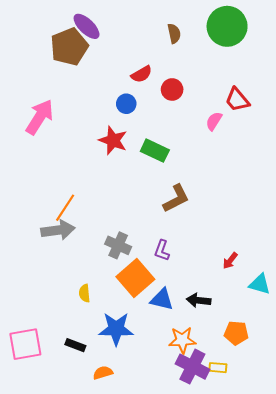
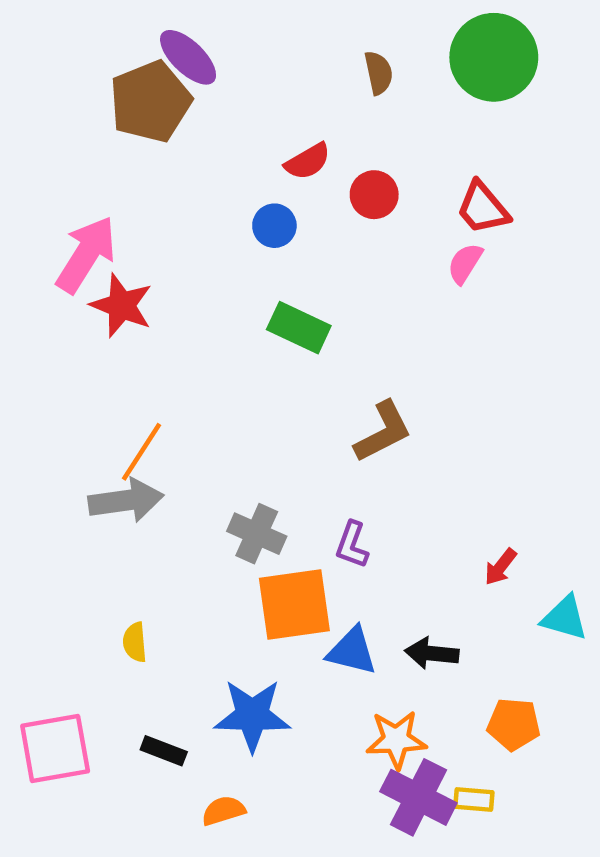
red trapezoid: (237, 100) -> (483, 208), moved
red star: (113, 140) -> (122, 305), moved
green rectangle: (155, 151) -> (299, 328), moved
orange square: (135, 278) -> (294, 605), turned 33
yellow semicircle: (84, 293) -> (135, 642), moved

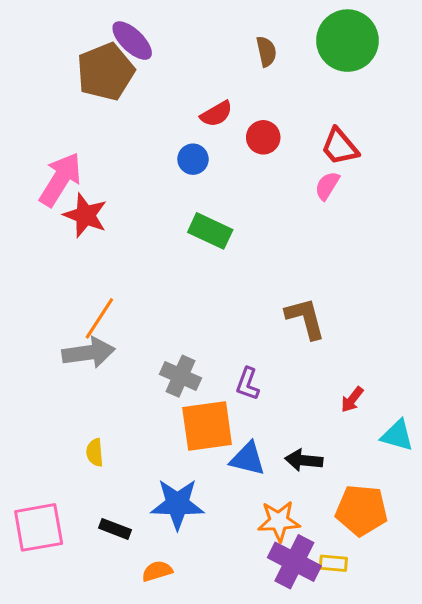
brown L-shape: (383, 432) -> (305, 318), moved, turned -78
orange pentagon: (514, 724) -> (362, 510), size x1.4

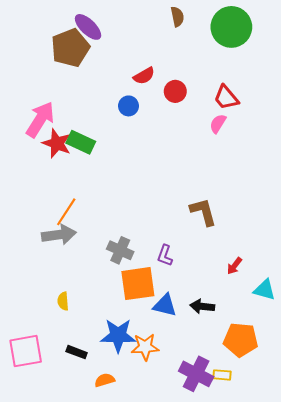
brown semicircle: (266, 51) -> (177, 17), moved
green rectangle: (210, 231) -> (81, 142), moved
orange star: (279, 521) -> (145, 347), moved

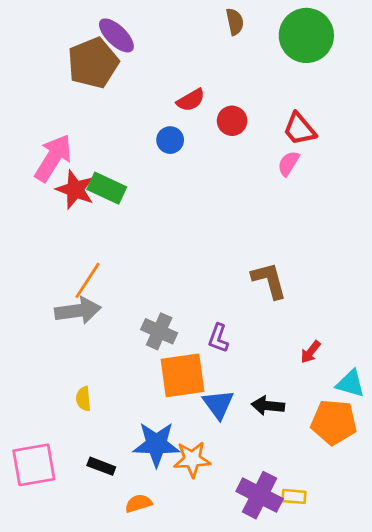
blue triangle: (165, 305) -> (218, 404), turned 40
orange pentagon: (241, 340) -> (334, 422), moved

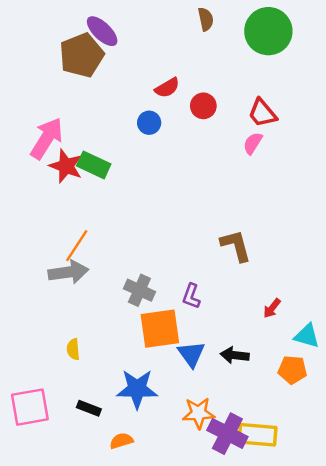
orange pentagon: (334, 422) -> (292, 370), size x0.7
orange star: (192, 459) -> (198, 413), moved
yellow rectangle: (294, 496) -> (258, 435), size x1.8

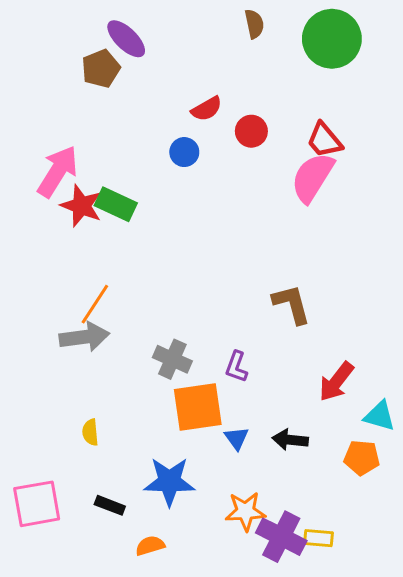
brown pentagon: (82, 55) -> (101, 69), size x0.7
pink semicircle: (253, 143) -> (312, 177), size x1.8
red arrow: (272, 308) -> (336, 382), size x1.6
blue triangle: (191, 354) -> (236, 438), size x0.7
yellow rectangle: (258, 435) -> (318, 538), size x0.6

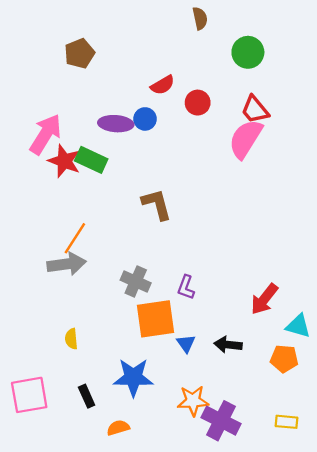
purple ellipse: (126, 39) -> (116, 124), moved, turned -40
green circle: (332, 39) -> (248, 52), moved, size x0.7
brown L-shape: (292, 304) -> (157, 204), moved
black rectangle: (110, 505) -> (87, 396), turned 45
yellow rectangle: (318, 538) -> (287, 422), moved

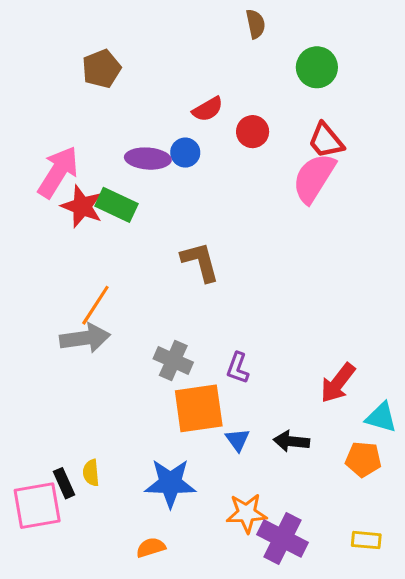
yellow semicircle: (71, 339) -> (91, 473), moved
black rectangle: (87, 396) -> (64, 483), moved

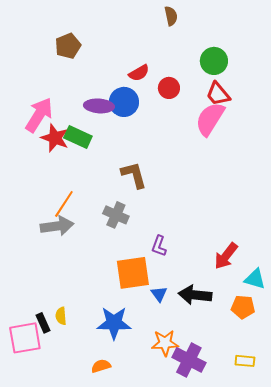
green circle: (317, 67) -> (214, 61), moved
blue circle: (185, 153) -> (124, 102), size x1.5
gray cross: (173, 361) -> (116, 215), moved
black arrow: (291, 441) -> (195, 295), size x1.4

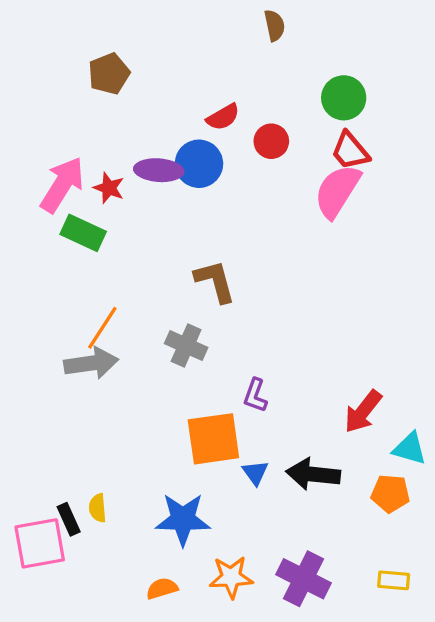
green rectangle: (78, 137) -> (83, 233), moved
red star: (55, 138) -> (109, 188), moved, size x0.7
orange star: (165, 343) -> (231, 577), moved

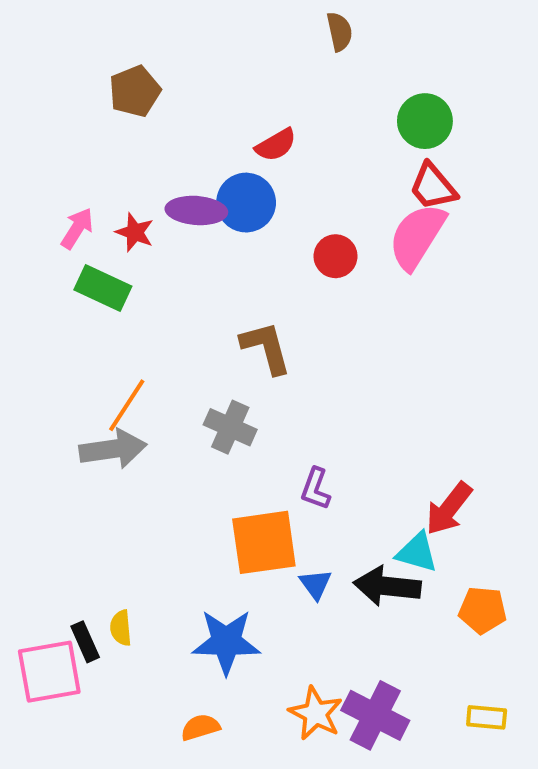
red circle: (271, 141) -> (336, 256), moved
pink arrow: (62, 185) -> (77, 228), size x0.6
cyan triangle: (410, 448) -> (417, 552), moved
orange star: (231, 577) -> (316, 713), moved, turned 30

